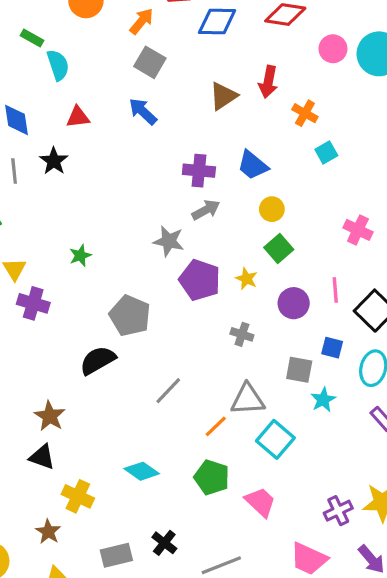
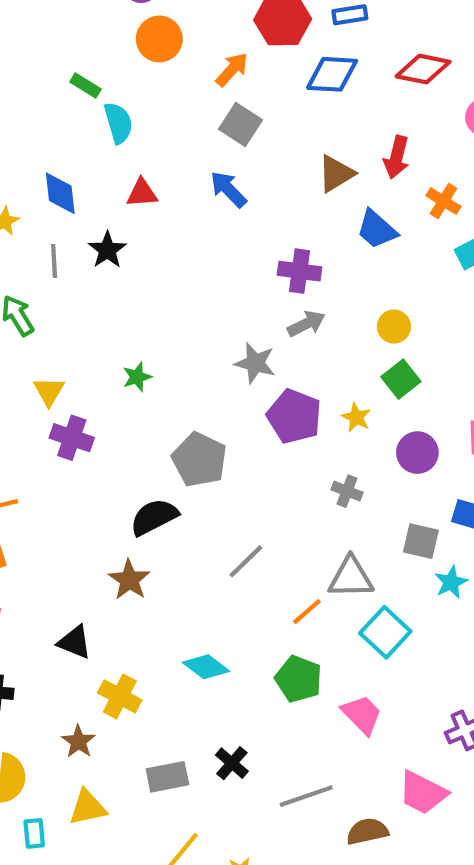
blue trapezoid: (253, 165) -> (377, 229), moved
brown star: (50, 416) -> (129, 580), moved

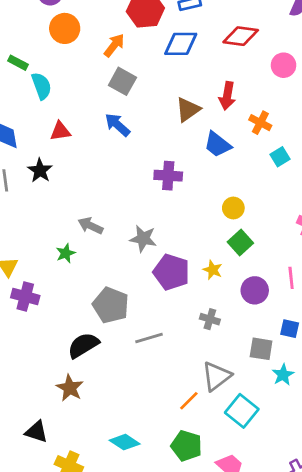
gray arrow: (306, 324) -> (91, 226), moved, turned -125
gray line: (246, 561) -> (149, 338), moved, turned 32
gray triangle: (351, 578) -> (216, 376), turned -32

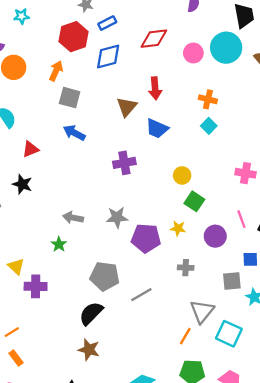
orange cross: (260, 123) -> (208, 99), moved

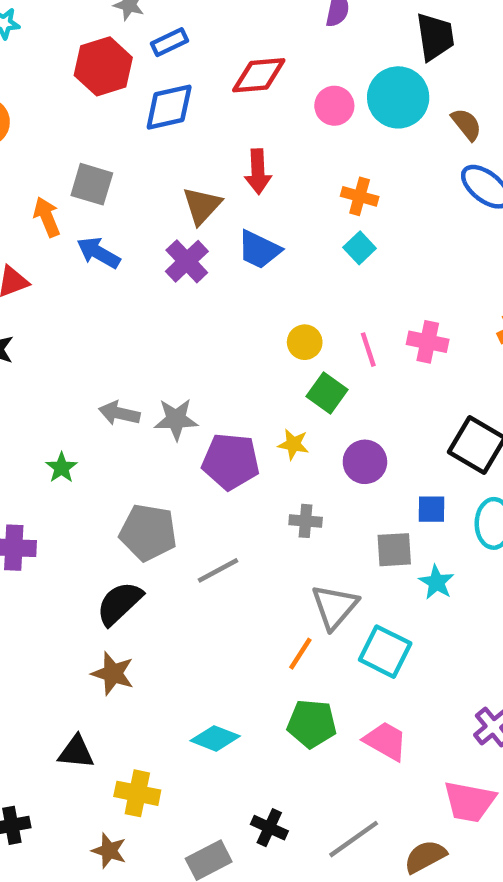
orange arrow: (56, 71) -> (47, 217), moved, turned -48
purple cross: (124, 163) -> (187, 261), moved, turned -35
gray arrow: (73, 218) -> (119, 413), moved
pink line: (241, 219) -> (368, 350), moved

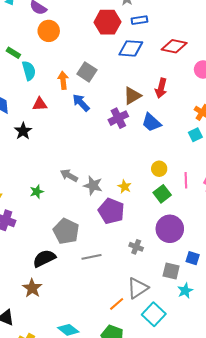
yellow star: (293, 444) -> (125, 187), moved
purple circle: (365, 462) -> (170, 229), size x1.4

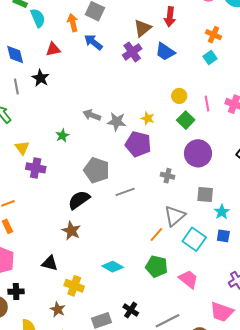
blue square: (193, 258) -> (223, 236), moved

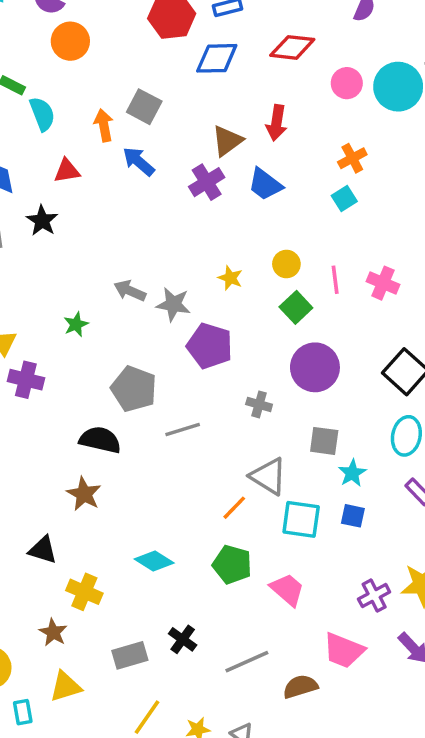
orange cross: (213, 35) -> (352, 158), turned 35
yellow star: (148, 118) -> (230, 278), moved
black semicircle: (79, 200) -> (100, 440), turned 45
gray triangle: (175, 216) -> (268, 476), turned -50
cyan square: (194, 239) -> (301, 519), turned -30

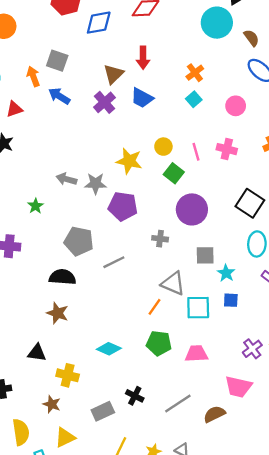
pink circle: (347, 83) -> (236, 106), moved
yellow star: (230, 278) -> (129, 161), size x1.6
pink trapezoid: (287, 590) -> (196, 354), turned -35

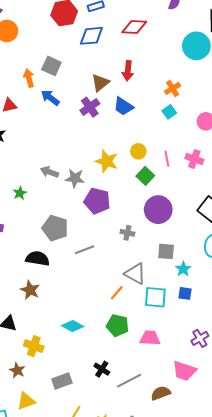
black cross: (135, 396) -> (102, 369), moved

